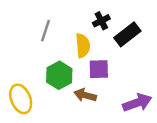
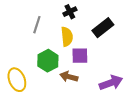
black cross: (101, 21) -> (70, 12), moved

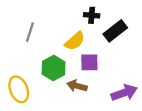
black cross: (70, 12) -> (92, 15), moved, turned 32
gray line: (37, 25) -> (30, 32), moved
yellow semicircle: (67, 37) -> (75, 41), turned 54

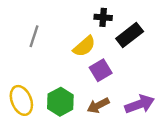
purple square: (89, 62) -> (101, 70), turned -30
green hexagon: (53, 68) -> (60, 102), moved
brown arrow: (77, 86) -> (98, 105), moved, turned -42

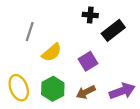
yellow semicircle: (84, 46) -> (52, 52), moved

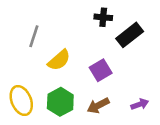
purple arrow: (122, 91) -> (140, 104), size x0.6

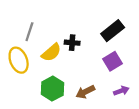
black cross: (103, 17) -> (72, 43), moved
purple square: (101, 70) -> (113, 61), moved
yellow ellipse: (21, 101) -> (19, 60), moved

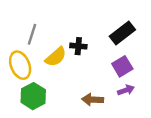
green hexagon: (52, 89) -> (33, 96), moved
purple arrow: (121, 91) -> (126, 90), moved
brown arrow: (85, 92) -> (93, 100), turned 30

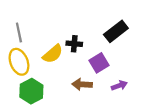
gray line: (32, 34) -> (19, 32), moved, turned -30
purple square: (122, 66) -> (99, 63), moved
brown arrow: (93, 100) -> (82, 84), moved

